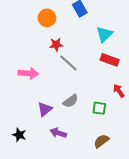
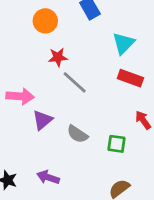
gray semicircle: (71, 101) -> (77, 134), turned 70
purple triangle: (45, 109) -> (42, 120), moved
purple arrow: (58, 133) -> (48, 177), moved

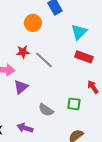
orange circle: (45, 21) -> (33, 23), moved
red star: (58, 57) -> (23, 52), moved
gray semicircle: (77, 134) -> (46, 110), moved

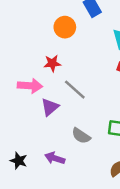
gray line: (44, 60) -> (75, 90), moved

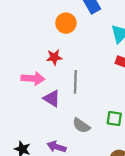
gray line: (75, 90) -> (75, 82), turned 50
purple triangle: (50, 107) -> (52, 98), turned -48

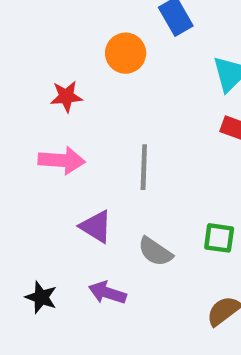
red star: (54, 57) -> (66, 96), moved
purple triangle: (52, 98) -> (96, 227), moved

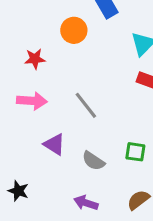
gray line: (144, 167) -> (86, 105), turned -40
purple arrow: (107, 293) -> (86, 203), moved

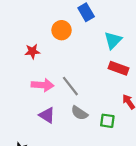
pink arrow: (32, 101) -> (42, 85), moved
gray semicircle: (93, 161) -> (79, 113), moved

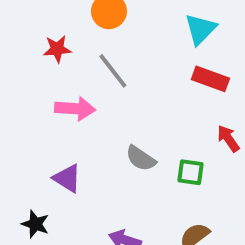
gray line: (70, 86) -> (113, 71), moved
purple triangle: (47, 115) -> (67, 178), moved

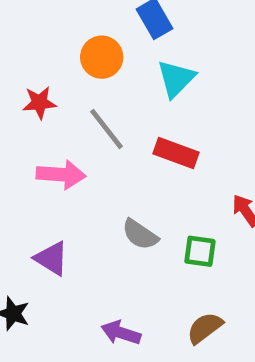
cyan triangle: (200, 29) -> (176, 79), moved
red rectangle: (210, 79) -> (176, 153), moved

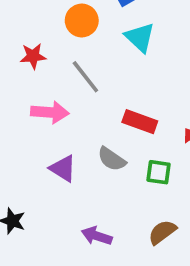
cyan triangle: (176, 79) -> (140, 37), turned -32
red rectangle: (176, 153) -> (140, 122), moved
purple triangle: (51, 258) -> (63, 168), moved

